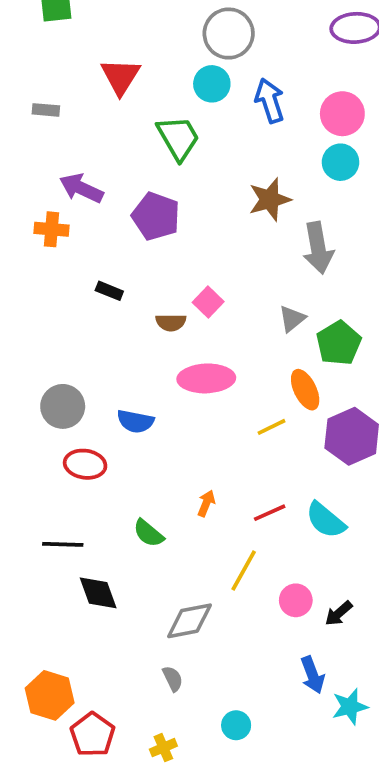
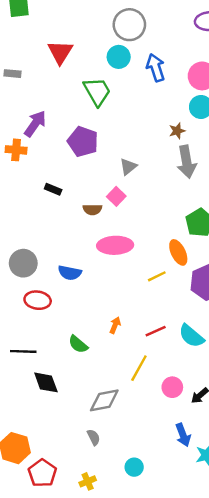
purple arrow: (81, 188) -> (35, 124), turned 100
brown star: (270, 199) -> (177, 131), moved, size x0.6
gray triangle: (292, 319) -> (128, 167), moved

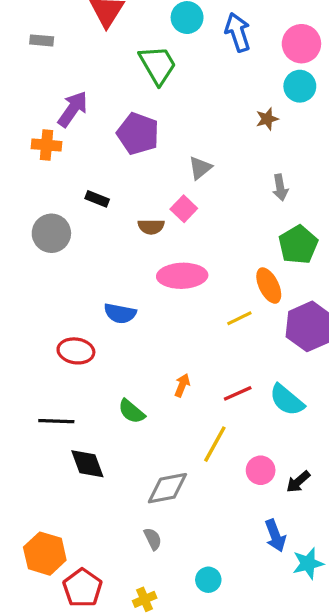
gray arrow: (187, 162) -> (280, 188), moved, size x0.6
gray circle: (23, 263) -> (51, 233), moved

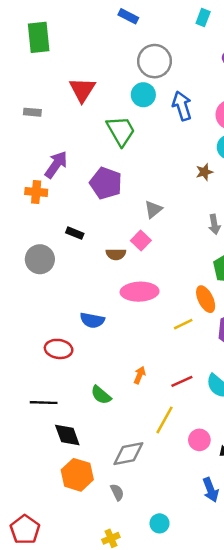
orange hexagon: (45, 554) -> (77, 475), moved
red pentagon: (82, 588) -> (25, 530), moved

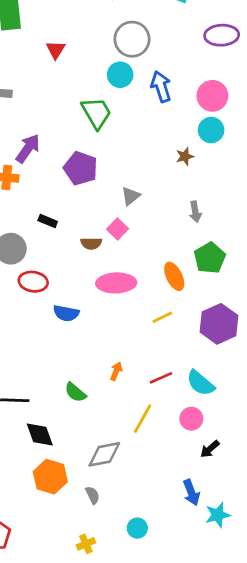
red triangle: (82, 90) -> (56, 50), moved, size x0.7
orange ellipse: (206, 299) -> (174, 276), moved
red ellipse: (59, 349) -> (33, 282), moved
pink circle: (199, 440) -> (191, 419), moved

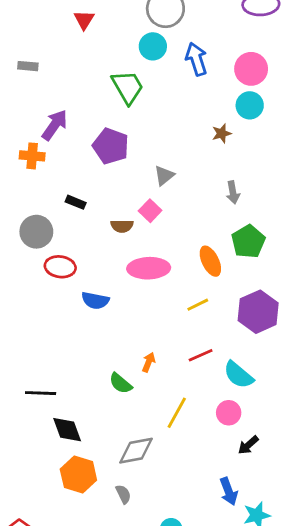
red line: (161, 378) -> (201, 355), moved
green semicircle: (75, 392) -> (121, 383), moved

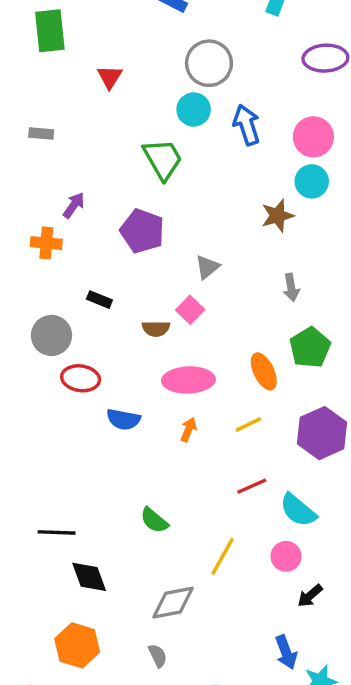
purple arrow: (55, 125) -> (74, 205), size x0.7
brown star: (222, 133) -> (277, 216), size x1.4
orange arrow: (149, 362) -> (188, 430), moved
orange hexagon: (78, 475) -> (77, 645), moved

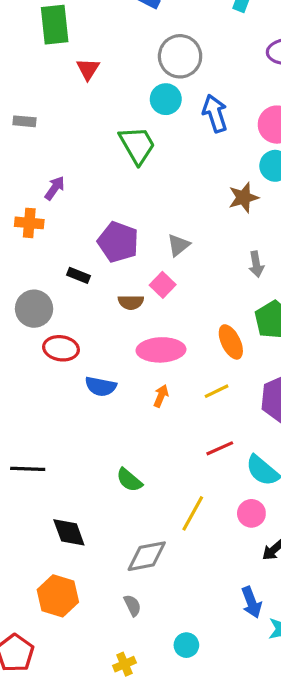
green rectangle: (50, 31) -> (55, 25), moved
purple pentagon: (142, 231) -> (118, 242), moved
black line: (57, 532) -> (28, 469), moved

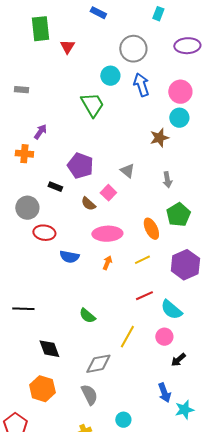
gray circle: (180, 56) -> (133, 49), moved
red triangle: (88, 69) -> (67, 47), moved
gray triangle: (178, 245) -> (127, 171), moved, turned -42
brown semicircle: (131, 302) -> (88, 204), turned 42
gray semicircle: (132, 605) -> (89, 395), size x1.5

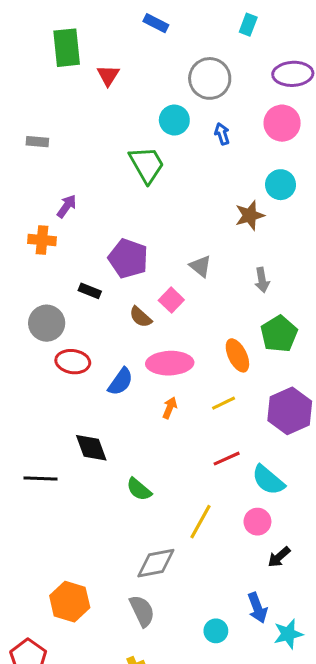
blue arrow: (141, 85) -> (222, 134), size x0.6
pink circle: (180, 92) -> (282, 123), moved
blue semicircle: (69, 257) -> (120, 382), moved, turned -66
black diamond: (49, 349) -> (91, 448), moved
cyan circle: (123, 420) -> (216, 631), moved

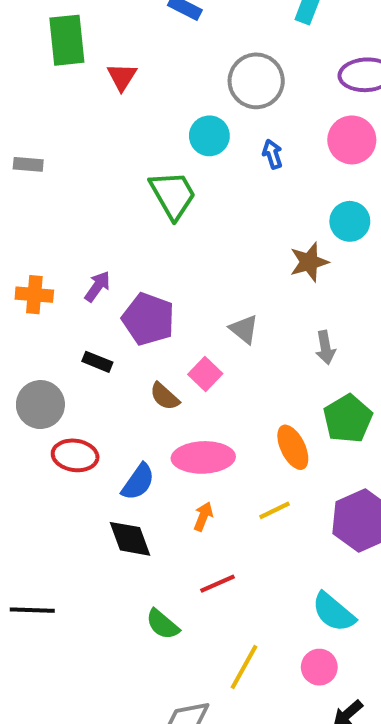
purple arrow: (67, 206) -> (97, 286), moved
black diamond: (91, 448) -> (130, 539), moved
red line: (227, 459) -> (218, 584), moved

